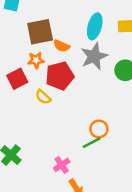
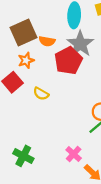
red pentagon: (60, 76) -> (68, 61), moved

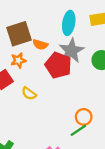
red pentagon: (68, 61) -> (58, 65), turned -30

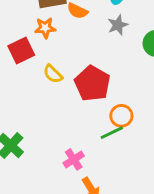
gray star: (71, 51) -> (118, 25), size x0.6
red pentagon: (58, 65) -> (92, 84), moved

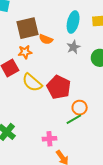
yellow semicircle: (53, 74) -> (32, 82), size x1.5
pink cross: (74, 159) -> (49, 139), turned 32

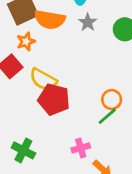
orange semicircle: (46, 39) -> (50, 20), size x1.6
red pentagon: (59, 87) -> (54, 99), moved

